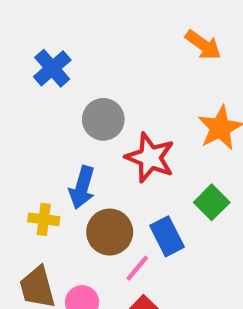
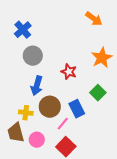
gray circle: (103, 119) -> (33, 56), moved
red star: (150, 158) -> (69, 72), size x0.7
yellow cross: (44, 219) -> (26, 113), moved

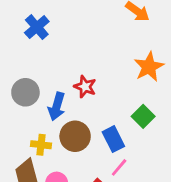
gray circle: (33, 56) -> (25, 92), moved
red star: (69, 72) -> (85, 87), moved
pink line: (63, 124) -> (119, 167), moved

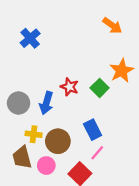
gray circle: (25, 92) -> (19, 103), moved
green square: (143, 116) -> (100, 88), moved
brown circle: (75, 136) -> (58, 141), moved

